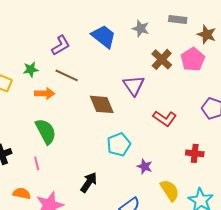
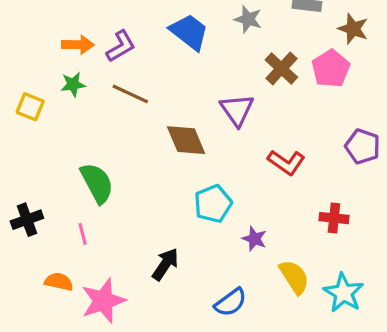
orange arrow: (45, 93) -> (78, 45), moved

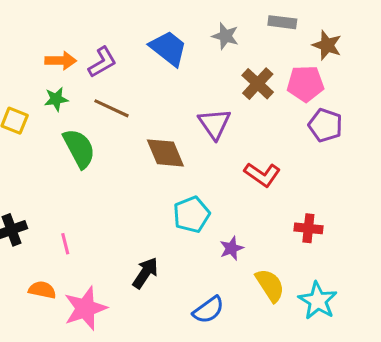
pink pentagon: (331, 69) -> (305, 84), turned 30
purple pentagon: (363, 146) -> (325, 125), moved
green semicircle: (97, 183) -> (79, 148), moved
purple star: (254, 239) -> (232, 248), turned 30

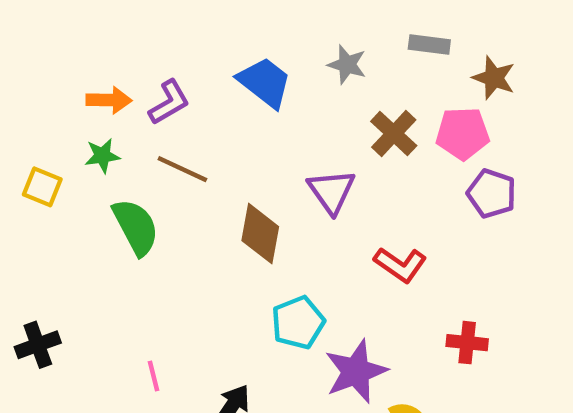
brown diamond: (165, 153) -> (260, 234), turned 33
pink line: (65, 244) -> (153, 376), moved
purple star: (232, 248) -> (356, 371), size x1.8

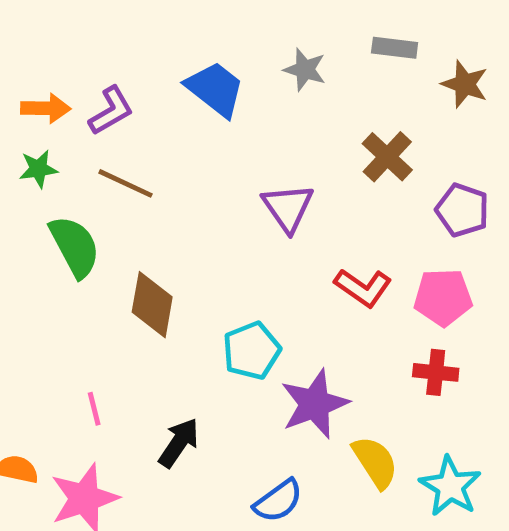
brown cross: (394, 133) -> (387, 157), moved
pink pentagon: (463, 133) -> (443, 297), moved
brown diamond: (260, 234) -> (152, 305), moved

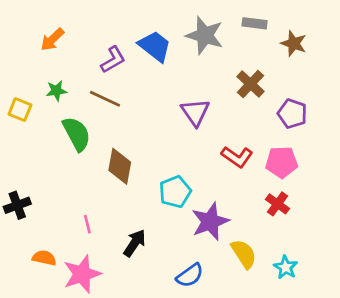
gray star: (305, 70) -> (205, 35), size x1.6
orange arrow: (46, 108) -> (52, 39), moved, turned 135
purple L-shape: (111, 111) -> (113, 60), moved
red cross: (436, 372) -> (277, 204), turned 30
cyan star: (450, 486) -> (286, 267), size x0.7

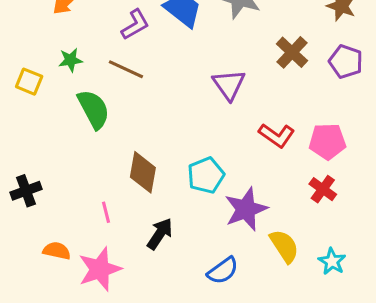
purple pentagon: (292, 114) -> (346, 62), moved
brown diamond: (120, 166) -> (143, 172), moved

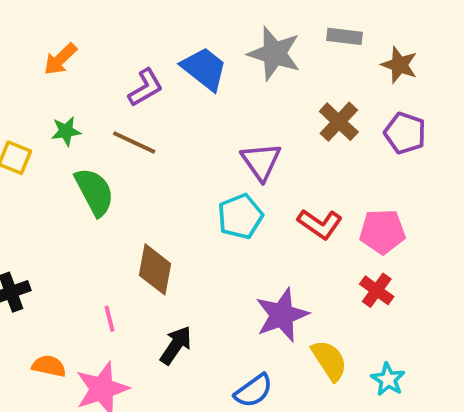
cyan pentagon: (206, 175) -> (240, 216), moved

